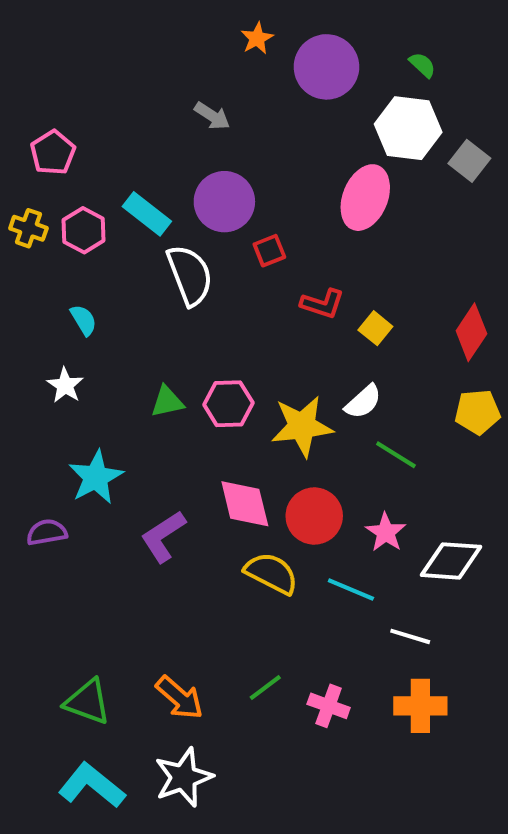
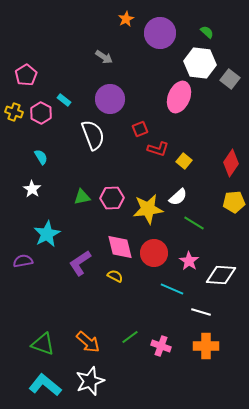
cyan rectangle: (147, 214) -> (64, 100), moved, size x0.6
red square: (269, 251) -> (140, 129), moved
yellow semicircle: (271, 573) -> (115, 276), moved, size x0.6

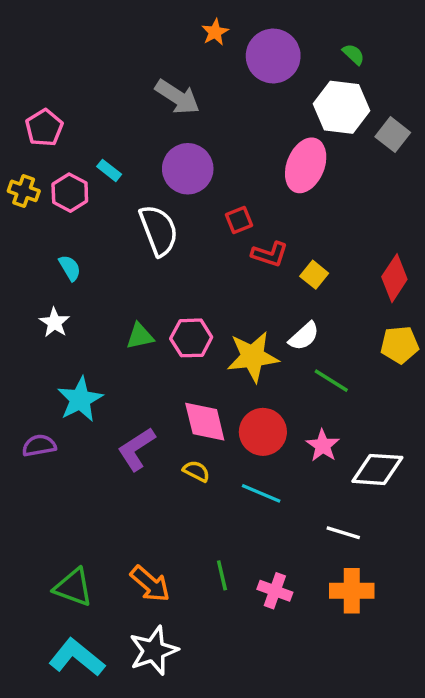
gray arrow: (104, 57) -> (177, 97), size x1.5
cyan line: (172, 289) -> (261, 493), moved
green line: (130, 337) -> (222, 575), turned -66

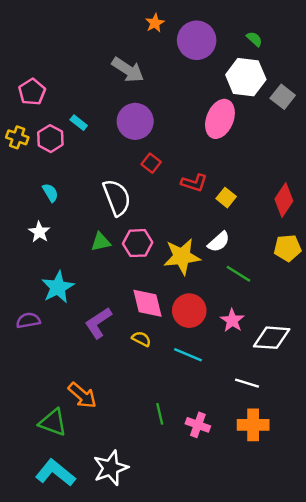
red square: (239, 220) -> (151, 163), moved, turned -30
white semicircle: (159, 230) -> (117, 198), moved
orange arrow: (150, 584) -> (82, 395), moved

